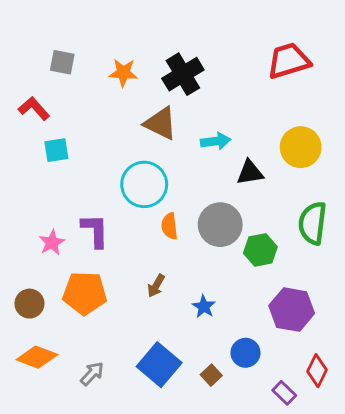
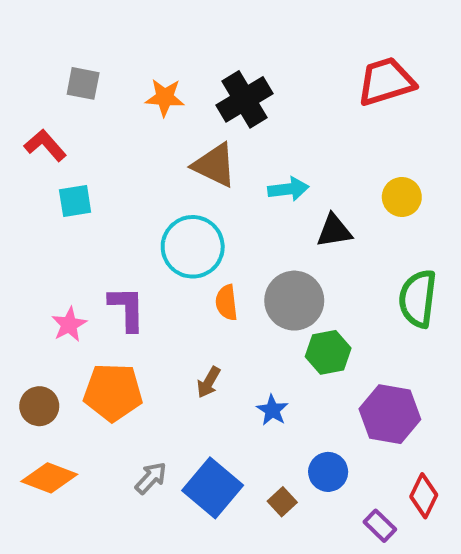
yellow circle: (301, 147) -> (402, 197), size x0.7
green hexagon: (260, 250) -> (328, 352), moved
gray arrow: (92, 374) -> (151, 478), moved

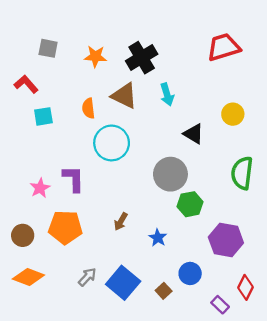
cyan arrow: (288, 189) -> (167, 94), moved, turned 80
black triangle: (334, 231) -> (194, 134), turned 40
orange semicircle: (227, 303) -> (88, 108), moved

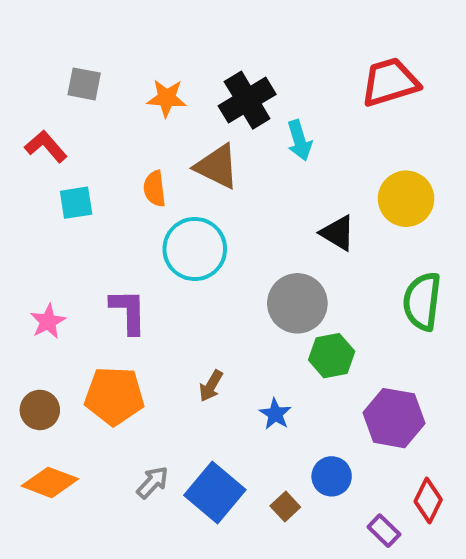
cyan arrow: (167, 94) -> (299, 140), moved
yellow circle: (233, 114) -> (406, 199), size x1.4
pink star: (40, 188) -> (48, 321), moved

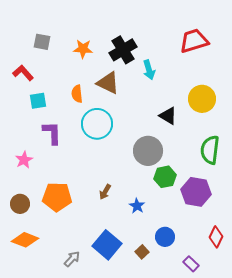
purple L-shape: (128, 311) -> (52, 133), moved
purple hexagon: (394, 418) -> (196, 192), moved
gray arrow: (153, 482) -> (72, 259), moved
red diamond: (428, 501) -> (216, 237), moved

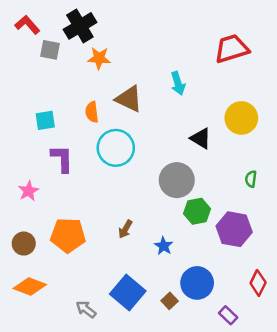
black cross: (123, 50) -> (80, 26), moved
red L-shape: (23, 73) -> (27, 25), moved
green semicircle: (210, 150) -> (251, 179), size x0.5
blue circle: (165, 237) -> (197, 283), size x1.4
gray arrow: (72, 259) -> (86, 309), turned -96

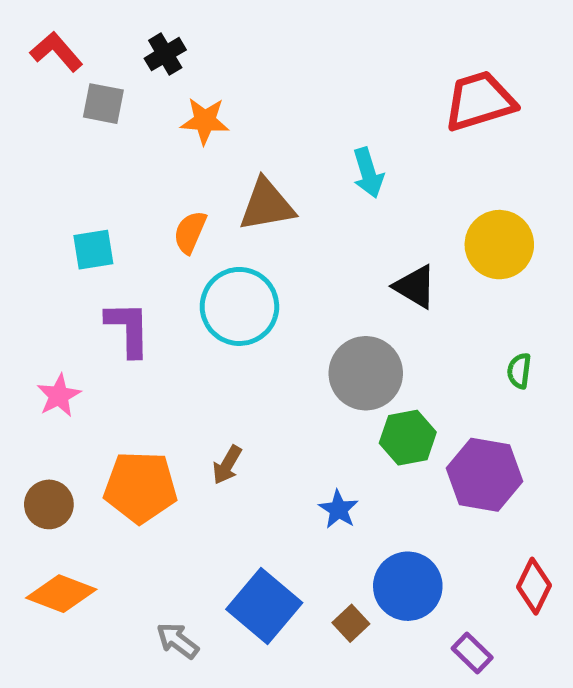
black cross: (80, 26) -> (165, 54), size x0.6
brown triangle: (129, 99) -> (267, 205), turned -36
orange semicircle: (92, 112) -> (190, 232), turned 30
brown arrow: (125, 229) -> (227, 465), moved

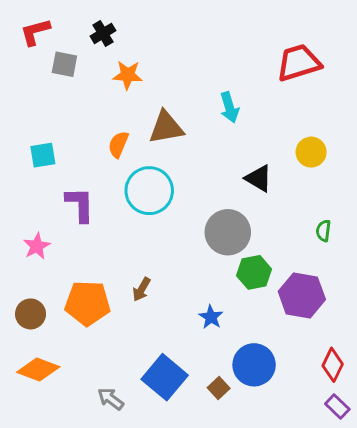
red L-shape: (56, 52) -> (35, 32), turned -64
yellow circle: (499, 245) -> (311, 152), size x0.7
cyan square: (93, 250) -> (43, 155), moved
purple rectangle: (472, 653) -> (337, 406), moved

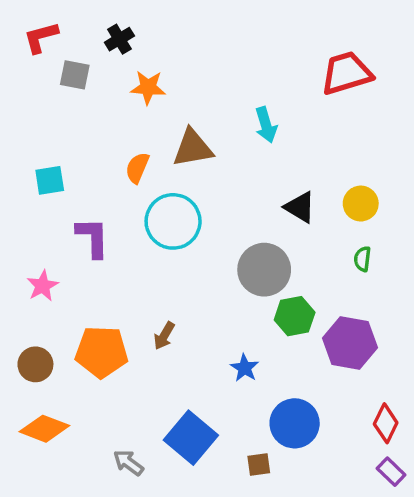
yellow circle: (311, 152) -> (361, 204), moved
green semicircle: (323, 231) -> (362, 259), moved
brown square: (219, 388) -> (259, 464), moved, turned 35

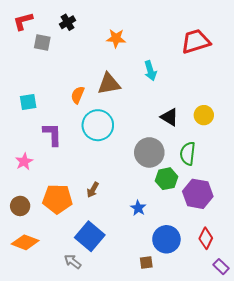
orange star: (148, 87) -> (116, 38), moved
green semicircle: (362, 259) -> (188, 153), moved, size x1.6
red diamond: (386, 423) -> (206, 238), moved
blue square: (191, 438) -> (90, 236), moved

